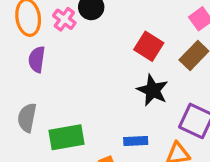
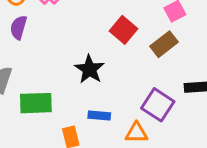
black star: (153, 90) -> (89, 69), moved

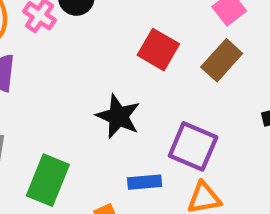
green rectangle: (36, 103) -> (48, 180), turned -56
purple square: (158, 105) -> (193, 146), moved

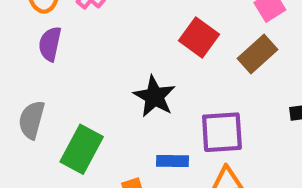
purple square: (193, 146) -> (222, 132), turned -33

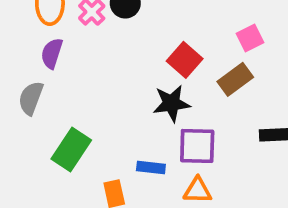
black star: (154, 96) -> (171, 103), moved, turned 30
gray semicircle: (32, 120) -> (31, 98), moved

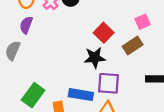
green rectangle: (71, 150) -> (33, 95), moved
blue rectangle: (151, 167) -> (81, 95), size x1.5

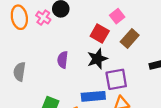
pink square: (143, 22) -> (117, 16), moved
purple semicircle: (26, 25) -> (63, 60), moved

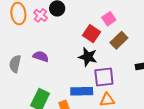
black star: (97, 59) -> (88, 57), turned 30
purple semicircle: (63, 60) -> (41, 56), moved, turned 98

